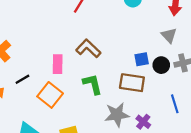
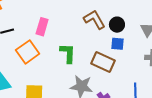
brown L-shape: (88, 48) -> (94, 20), moved
black circle: (161, 65) -> (117, 25), moved

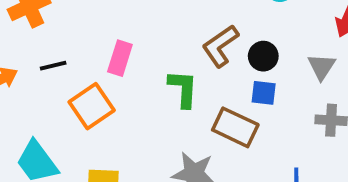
brown L-shape: (94, 20) -> (220, 46), turned -95
green L-shape: (68, 53) -> (183, 89), moved

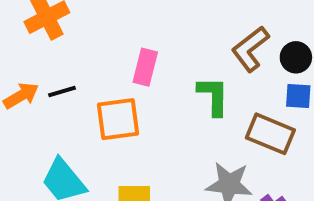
black line: (53, 66) -> (62, 91), moved
orange square: (92, 106) -> (118, 119), turned 30

